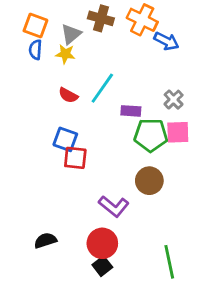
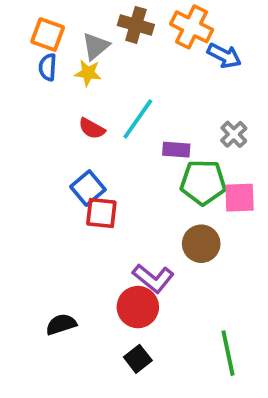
pink square: (178, 132) -> (240, 198), moved
blue square: (65, 139) -> (88, 188), turned 30
red circle: (102, 243) -> (138, 307), moved

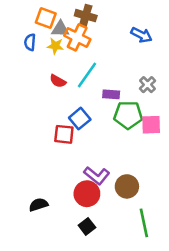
orange cross: (192, 27) -> (77, 37), moved
orange square: (48, 35) -> (46, 18), moved
gray triangle: (96, 46) -> (60, 29), turned 42
blue square: (88, 188) -> (80, 119), moved
brown circle: (201, 244) -> (127, 186), moved

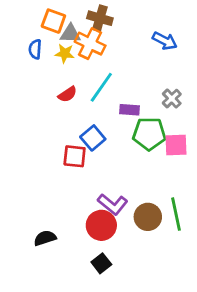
red semicircle: (58, 81) -> (68, 94), turned -63
green line: (144, 223) -> (176, 214), moved

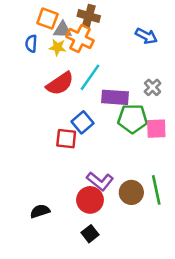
red semicircle: (68, 94) -> (60, 84), size x1.6
purple rectangle: (129, 110) -> (115, 97), size x1.5

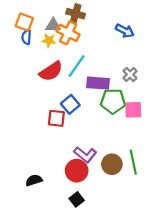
orange square: (47, 19) -> (24, 22), moved

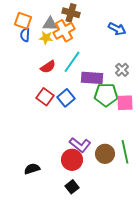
orange cross: (68, 33) -> (64, 31), turned 35
red semicircle: (51, 71) -> (48, 67), size x0.7
red square: (56, 118) -> (45, 97), moved, turned 30

